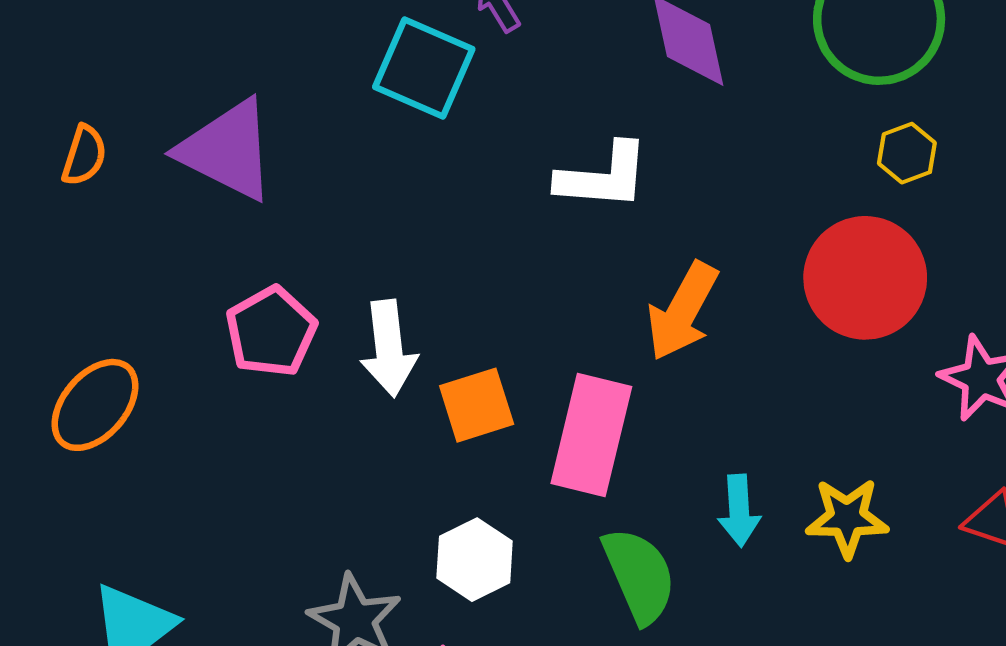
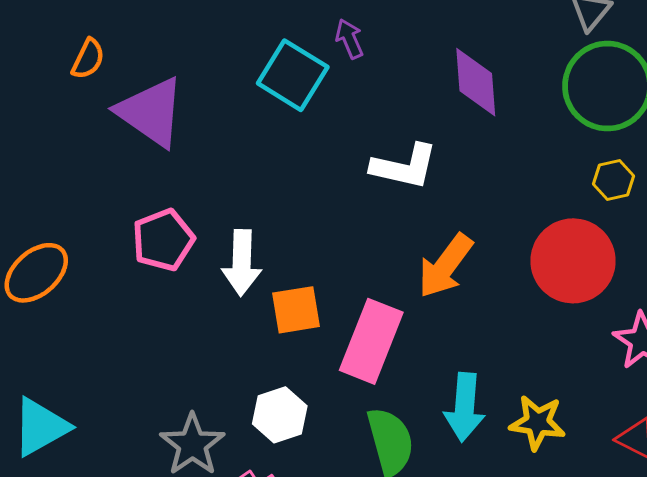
orange semicircle: (84, 155) -> (88, 59), moved
cyan arrow: (739, 511) -> (465, 407), size x1.4

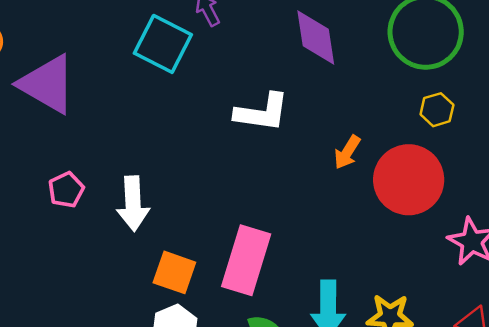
pink pentagon: (163, 240) -> (66, 190), size x0.7
orange arrow: (445, 266) -> (347, 152), moved, size x0.6
orange square: (296, 310) -> (174, 272), moved, turned 33

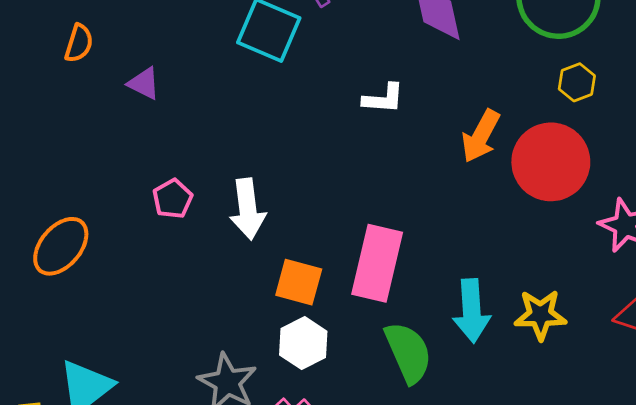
purple triangle: (47, 84) -> (144, 83), size x0.5
white L-shape: (262, 112) -> (383, 99), size x0.7
orange arrow: (347, 152) -> (481, 136), size x1.4

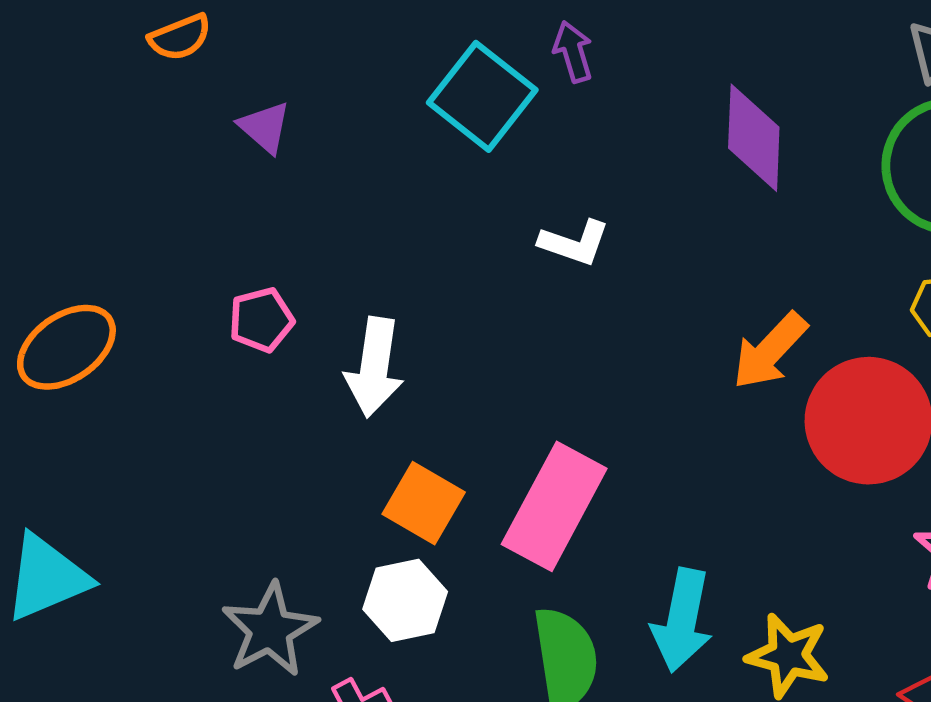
orange semicircle: (79, 43) -> (180, 37), turned 36
white L-shape: (383, 99) -> (574, 243), moved

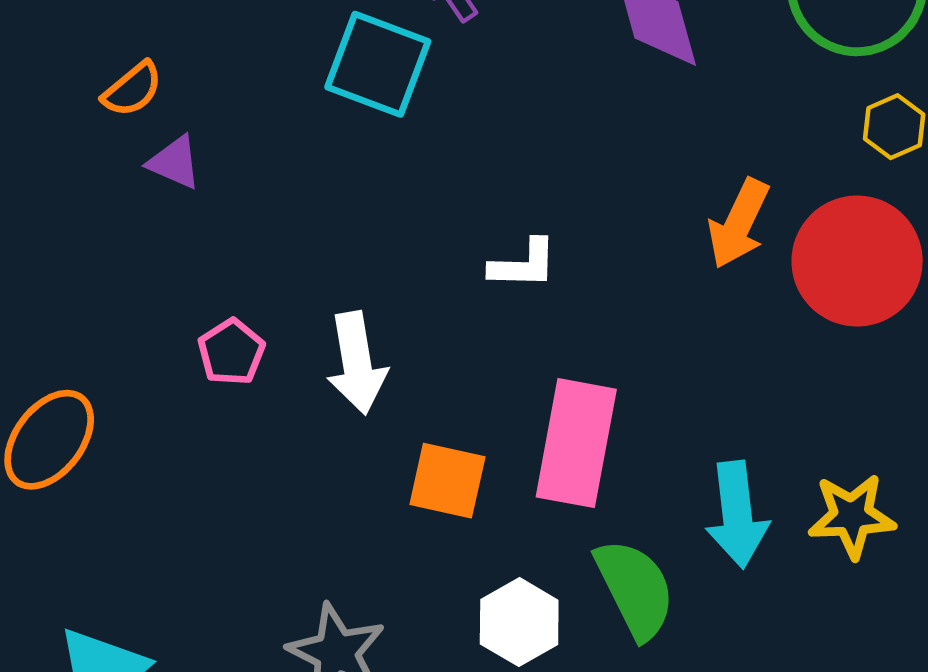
orange semicircle: (180, 37) -> (132, 89), moved
white L-shape: (574, 243) -> (523, 264), moved
white hexagon: (405, 600) -> (519, 622), moved

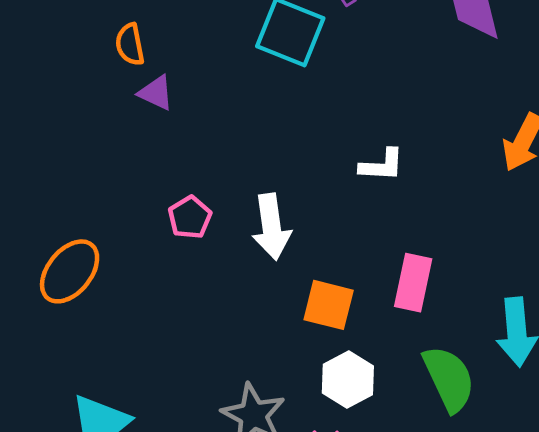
orange semicircle: (132, 89) -> (130, 44), turned 117
pink rectangle: (576, 443) -> (413, 283), size x0.7
white hexagon: (519, 622) -> (348, 379), moved

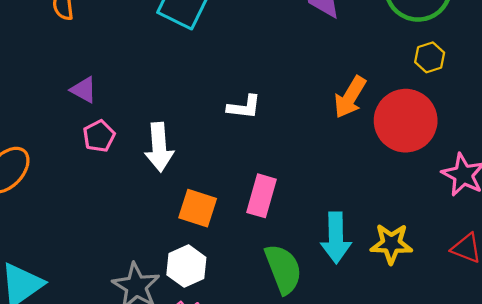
purple triangle: (156, 93) -> (84, 90), moved
white hexagon: (348, 379) -> (186, 266), moved

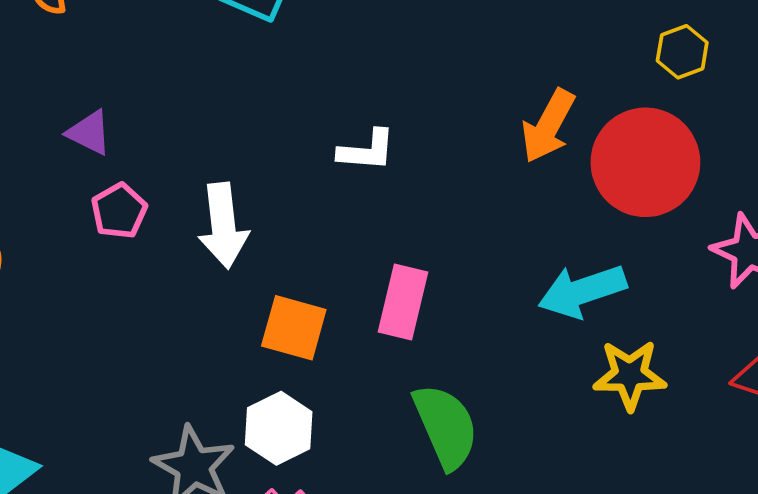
cyan arrow: (336, 238) -> (582, 291), moved, turned 75

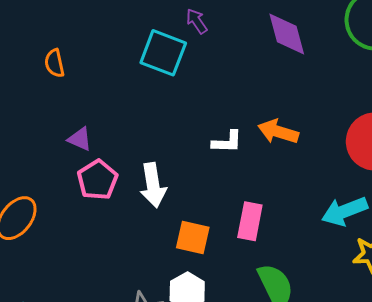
orange arrow: (548, 126) -> (278, 132), moved, turned 81
pink pentagon: (119, 211) -> (97, 180), size x1.4

